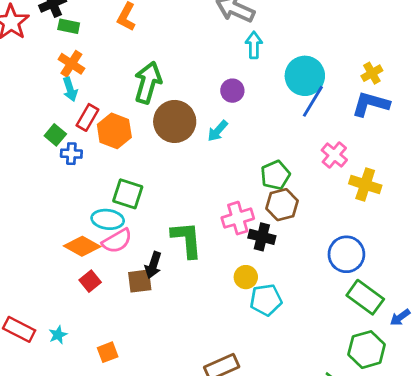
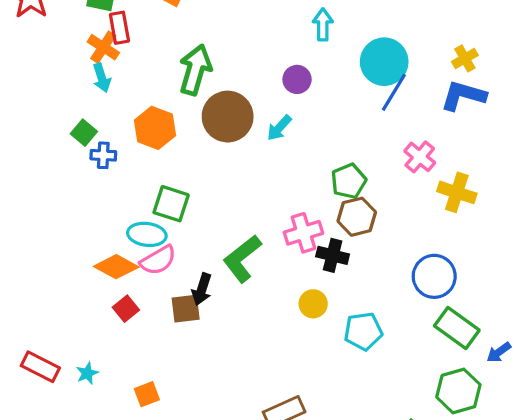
red rectangle: (87, 117) -> (119, 28), moved, turned -40
green L-shape: (187, 240) -> (242, 259), turned -123
cyan pentagon: (266, 300) -> (363, 331), moved

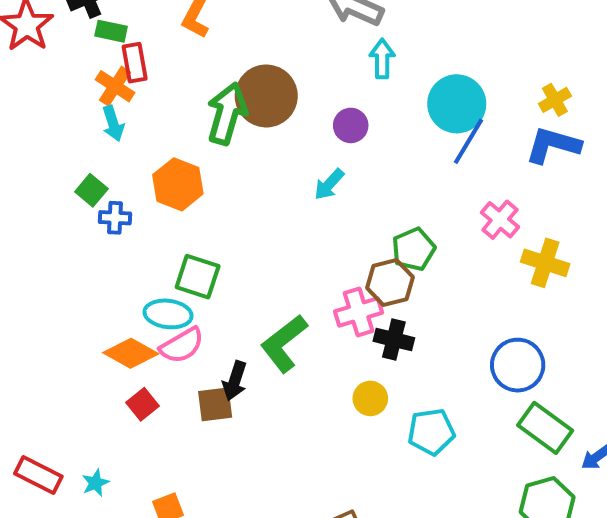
brown circle: (228, 117) -> (266, 96), moved
brown hexagon: (357, 217) -> (390, 283), moved

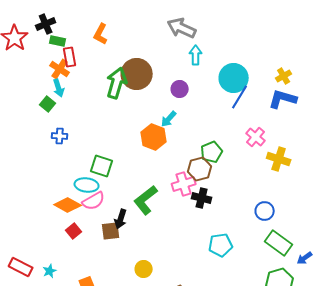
orange hexagon: (178, 184) -> (154, 137), moved
green square: (91, 190) -> (48, 104), moved
blue circle: (518, 365) -> (265, 211), size x0.7
yellow circle: (370, 398) -> (144, 269), moved

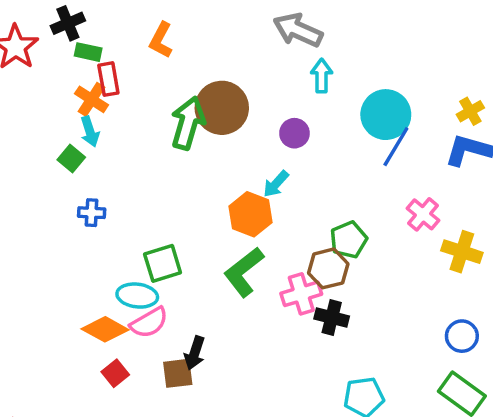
green square: (102, 166) -> (163, 263), turned -35
green L-shape: (146, 200) -> (244, 272), moved
blue circle: (265, 211) -> (462, 336), moved

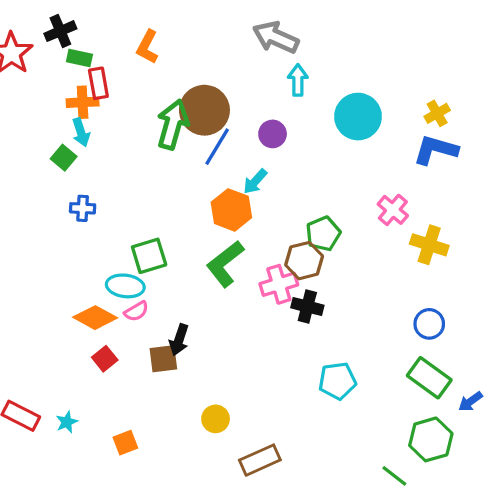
orange cross: (92, 99) -> (83, 102), turned -36
blue line: (396, 147) -> (217, 147), moved
pink semicircle: (149, 323) -> (136, 311), size x0.7

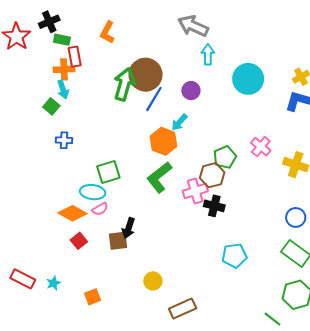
pink cross: (393, 210) -> (261, 147), moved

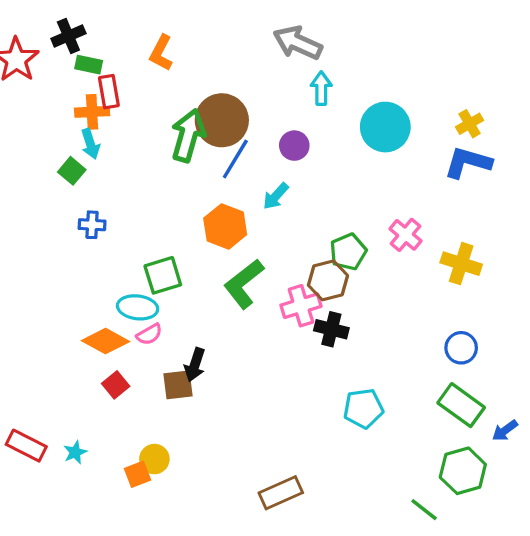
orange hexagon: (163, 141) -> (225, 226), moved
yellow circle: (153, 281) -> (154, 459), moved

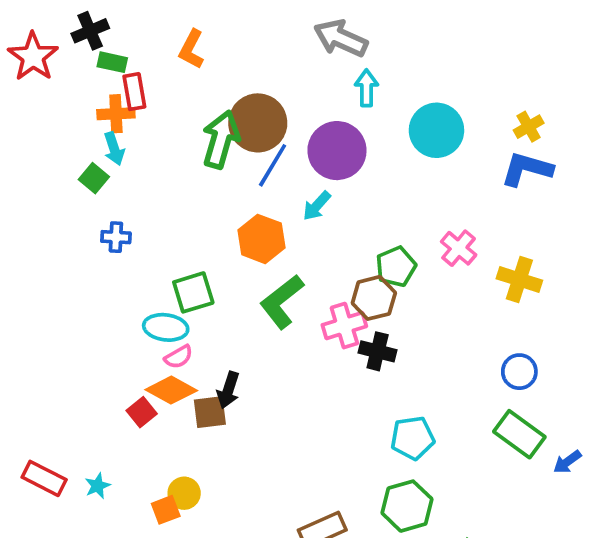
purple circle: (294, 146) -> (337, 151), size x1.8
orange diamond: (106, 341) -> (171, 390), moved
green hexagon: (463, 471) -> (407, 506), moved

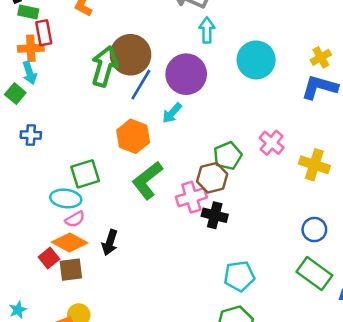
brown square: (210, 412) -> (71, 270), moved

